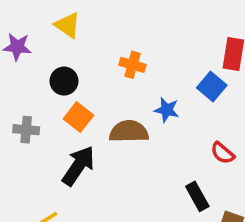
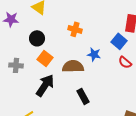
red semicircle: (223, 153) -> (125, 62), moved
black rectangle: (197, 196) -> (83, 96), moved

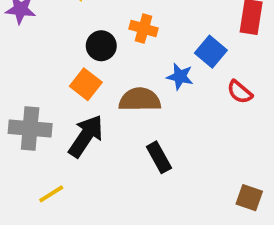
black circle: (37, 38) -> (101, 46), moved
blue square: (119, 41) -> (211, 52), moved
gray cross: (16, 65) -> (30, 128), moved, size x1.5

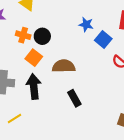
orange cross: (144, 28) -> (23, 35), moved
blue star: (180, 77) -> (86, 24), moved
black arrow: (86, 136) -> (34, 86), turned -40

